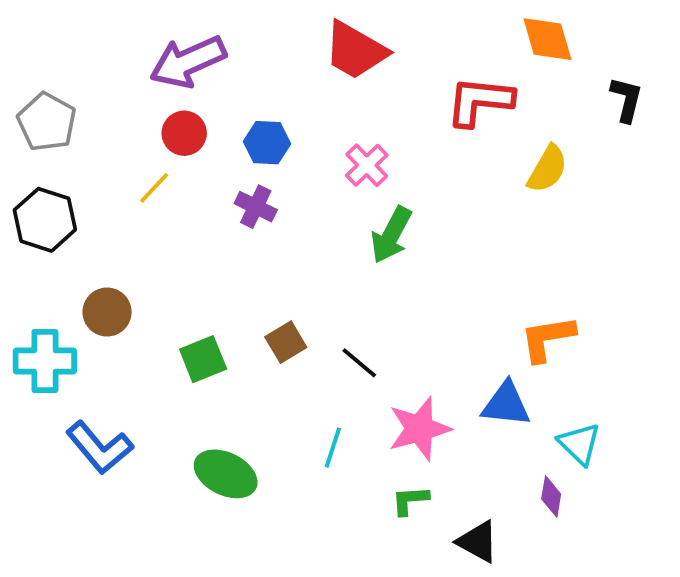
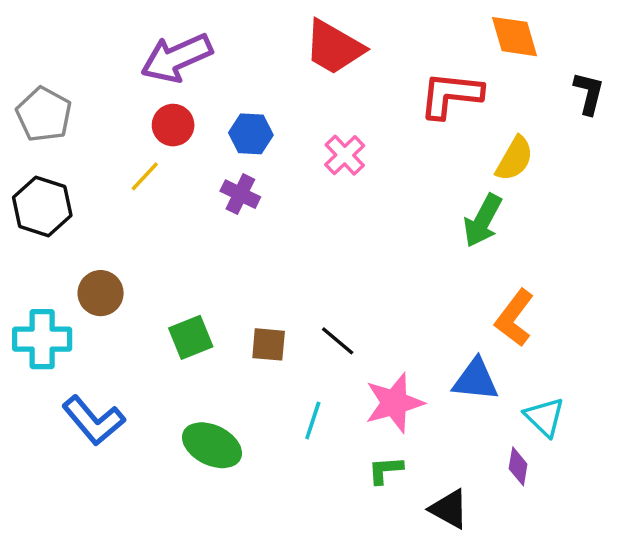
green arrow: (391, 235) -> (483, 221), moved
orange L-shape: (547, 338) -> (514, 318), turned -44
brown square: (286, 342) -> (269, 344), moved, turned 36

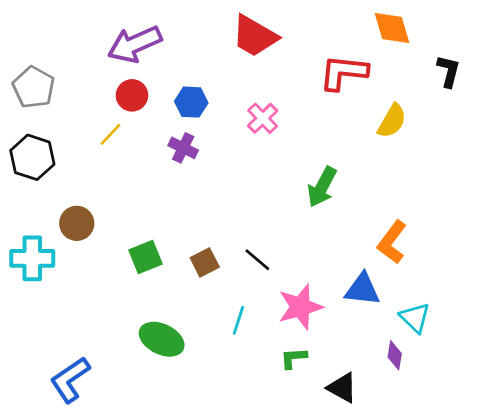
green arrow: (483, 221) -> (322, 187), moved
brown square: (269, 344) -> (205, 262), turned -32
blue L-shape: (93, 420) -> (70, 380), moved, turned 96

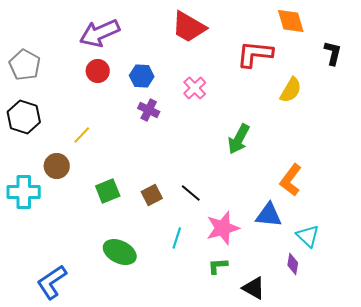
yellow line: (110, 134) -> (82, 135), moved
purple cross: (183, 148) -> (149, 110), moved

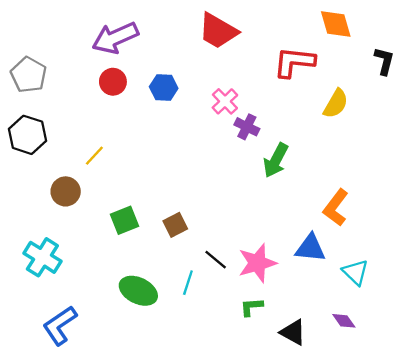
purple cross: (149, 110) -> (247, 127), moved
cyan cross: (24, 192) -> (42, 257), moved, turned 32
black line: (191, 193) -> (216, 260), moved
cyan line: (177, 238) -> (188, 283), moved
purple diamond: (293, 264) -> (344, 321), moved, turned -45

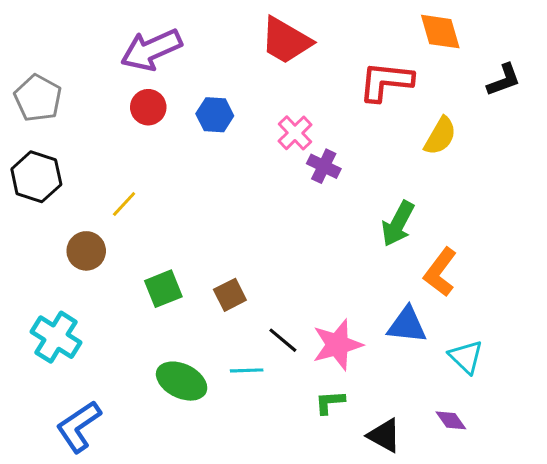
black L-shape: (384, 61) -> (504, 80), turned 56
green arrow: (276, 160) -> (398, 224), moved
cyan line: (188, 283) -> (247, 370), turned 70

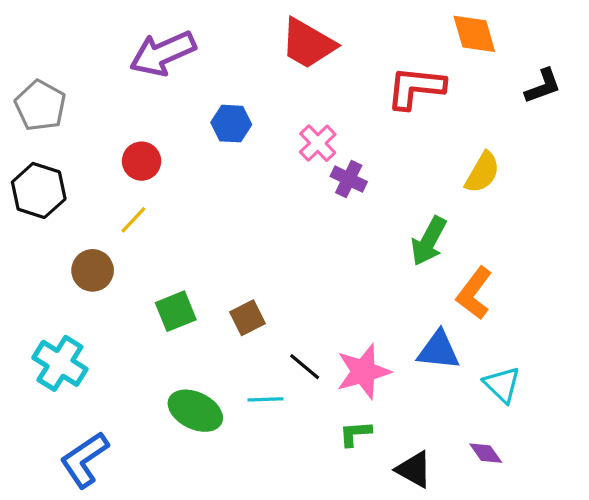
red circle: (148, 107) -> (142, 161), moved
yellow semicircle: (440, 136) -> (482, 173), moved

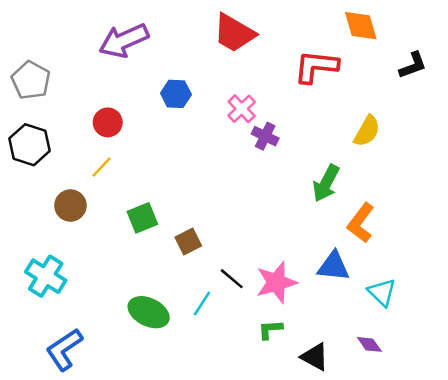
green square: (176, 311) -> (142, 218), moved
cyan line: (265, 399) -> (202, 303), turned -55

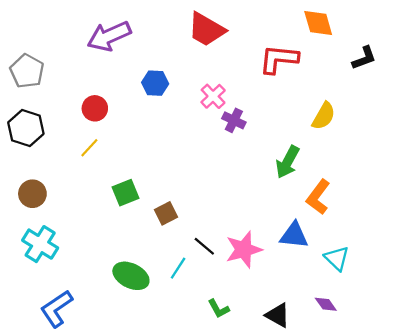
brown circle: (70, 206) -> (32, 194), moved
green L-shape: (270, 330) -> (219, 309), moved, turned -115

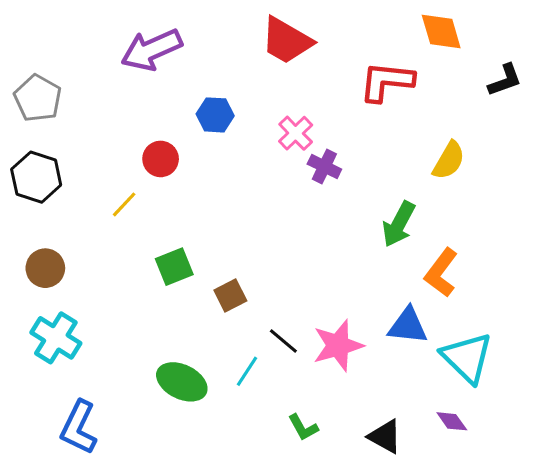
red circle: (95, 108) -> (161, 159), moved
cyan triangle: (337, 258) -> (467, 358), size x1.5
blue L-shape: (57, 309) -> (79, 427), turned -30

